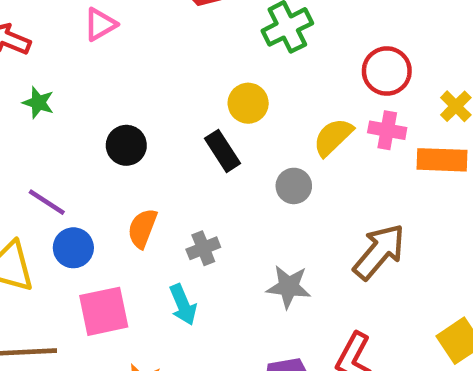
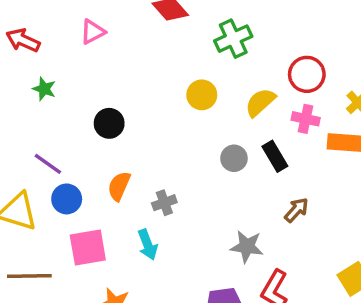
yellow semicircle: (333, 137) -> (260, 102), moved
black rectangle: (222, 151) -> (275, 156), moved
brown arrow: (379, 252) -> (296, 210), size x0.6
gray star: (289, 287) -> (247, 247), moved

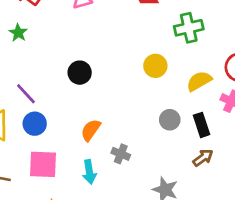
green star: (44, 89) -> (18, 33), moved
orange semicircle: (119, 186) -> (91, 130), moved
gray cross: (164, 203) -> (121, 154), moved, turned 30
brown arrow: (296, 210) -> (203, 158), moved

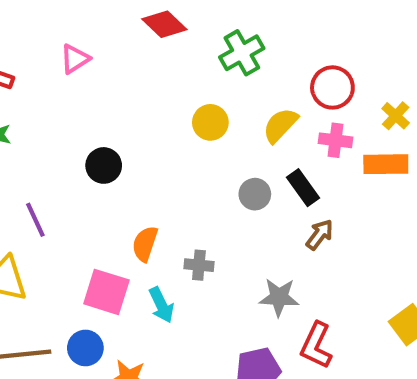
purple line: (26, 94) -> (35, 220), turned 35
blue circle: (35, 124) -> (85, 348), moved
pink square: (43, 164) -> (106, 292), moved, turned 32

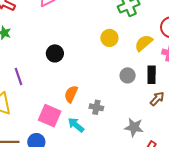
black rectangle: (303, 188) -> (152, 75), turned 30
cyan arrow: (161, 305) -> (76, 125), turned 150

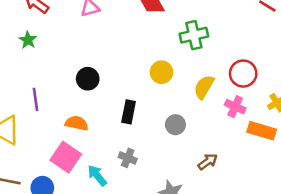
yellow semicircle: (144, 43) -> (204, 87), turned -30
black rectangle: (152, 75) -> (129, 112), moved
orange semicircle: (71, 94) -> (77, 123), moved, turned 66

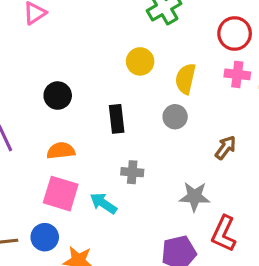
yellow semicircle: (204, 87) -> (185, 79), moved

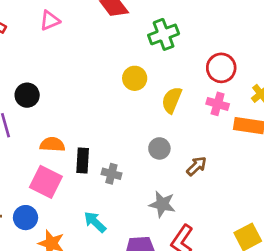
black circle: (58, 96) -> (27, 95), moved
gray circle: (175, 117) -> (159, 148), moved
black rectangle: (117, 119) -> (83, 161), moved
cyan arrow: (103, 203) -> (95, 222), moved

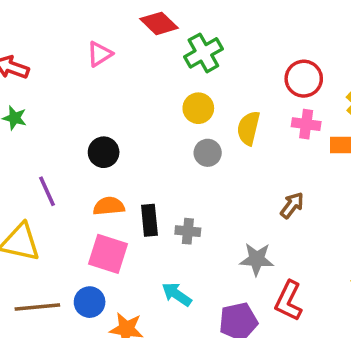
pink triangle: (50, 21) -> (100, 54), moved
green cross: (164, 34) -> (203, 53), moved
black circle: (27, 95) -> (104, 152), moved
gray circle: (159, 148) -> (208, 153), moved

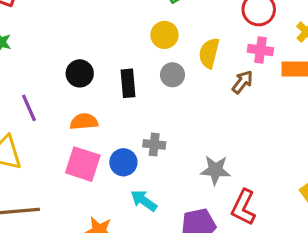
brown arrow: (292, 205) -> (242, 82), moved
black rectangle: (149, 220) -> (128, 83), moved
blue circle: (90, 302) -> (123, 162), moved

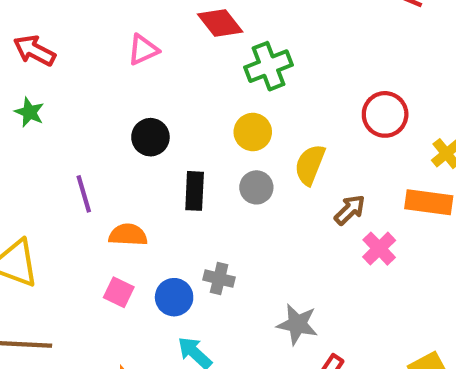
pink cross: (260, 50) -> (379, 249), moved, turned 30
black circle: (80, 73) -> (150, 137), moved
purple line: (29, 108) -> (84, 194), moved
pink square: (83, 164) -> (119, 292), size x0.6

